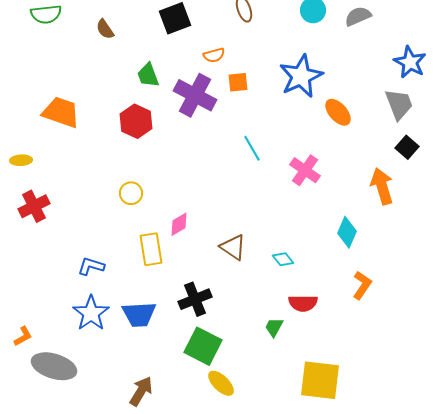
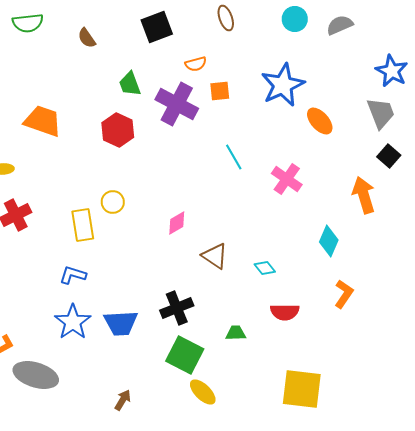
pink diamond: (179, 224) -> (177, 223), moved
yellow rectangle: (151, 249) -> (83, 225), moved
green trapezoid: (274, 327) -> (236, 333), moved, turned 60
brown arrow: (141, 391) -> (123, 400), size x0.7

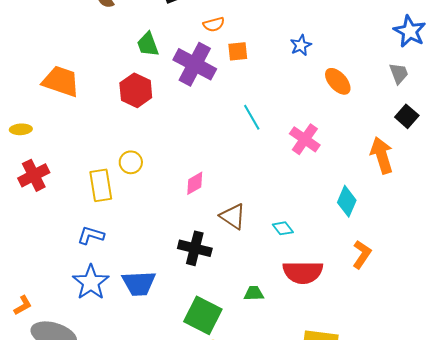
blue star: (283, 85) -> (301, 45), size x0.5
gray trapezoid: (381, 113) -> (399, 73), size x0.7
black cross: (177, 308) -> (195, 248), moved, turned 36
red semicircle: (285, 312) -> (303, 272), size x1.4

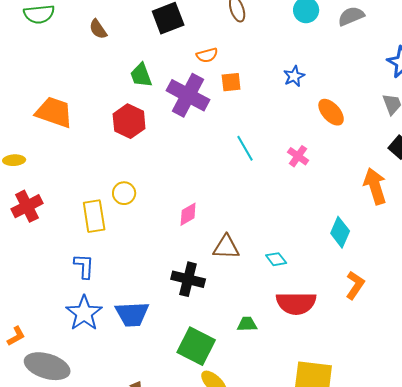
pink cross: (305, 139) -> (298, 156), moved, size x0.7
brown triangle: (233, 216) -> (226, 247), turned -32
blue L-shape: (91, 235) -> (84, 266), turned 76

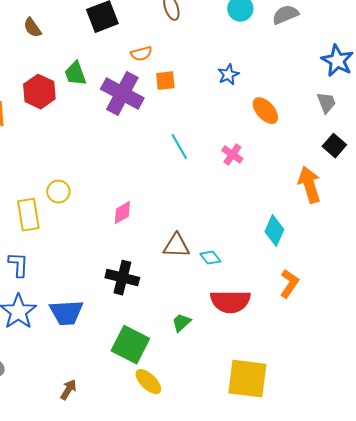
red hexagon: (129, 121) -> (39, 92), moved
brown triangle: (226, 247) -> (176, 246), moved
green trapezoid: (247, 324) -> (181, 323), turned -40

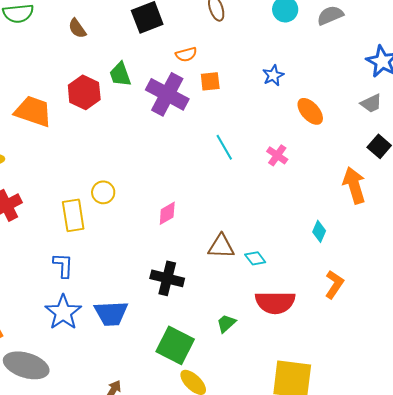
gray trapezoid: (326, 103) -> (371, 103), turned 85
cyan diamond: (274, 231) -> (319, 231), size x0.7

